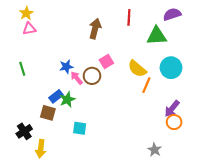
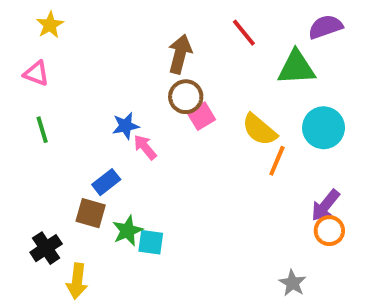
red line: (129, 17) -> (244, 33), turned -42
pink triangle: (29, 29) -> (36, 73), moved, turned 32
brown circle: (92, 76) -> (186, 97), moved
green star: (67, 99) -> (128, 231), moved

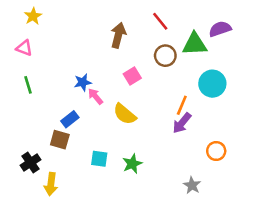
purple semicircle: (325, 27) -> (220, 29), moved
brown circle: (186, 97) -> (165, 56), moved
yellow semicircle: (259, 130) -> (125, 114), moved
purple arrow: (325, 205) -> (182, 123), moved
green star: (128, 231) -> (132, 164), moved

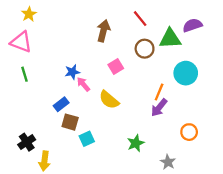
pink triangle: (24, 48) -> (21, 42), size x1.5
brown square: (60, 140) -> (70, 122), moved
cyan square: (99, 159) -> (87, 139), turned -32
green star: (132, 164) -> (136, 143), moved

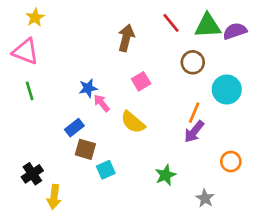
green triangle: (170, 39) -> (208, 26), moved
brown circle: (145, 49) -> (193, 62), moved

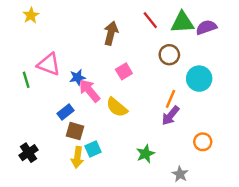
pink triangle: (26, 51) -> (49, 64), moved
pink arrow: (102, 103) -> (89, 91), size x1.5
yellow arrow: (54, 197) -> (77, 157), moved

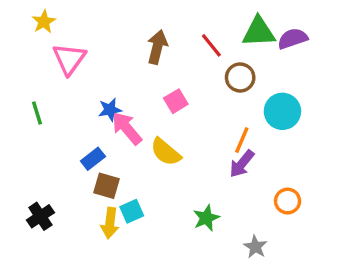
red line: (150, 20) -> (211, 45), moved
pink triangle: (49, 64) -> (69, 59), moved, turned 45

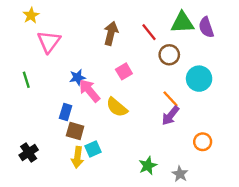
purple semicircle: (293, 39) -> (206, 27), turned -90
orange line: (242, 140) -> (170, 99), turned -66
blue rectangle: (93, 159) -> (66, 112), turned -35
green star: (206, 218) -> (148, 166), moved

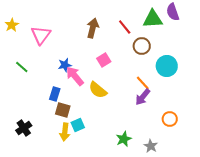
yellow star: (31, 15) -> (12, 25), moved
purple semicircle: (206, 27) -> (173, 12), moved
green line: (26, 80) -> (22, 67), turned -32

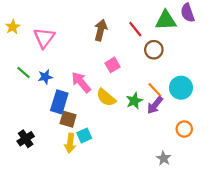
blue star: (65, 65) -> (45, 77), moved
cyan circle: (167, 66) -> (181, 88), moved
blue rectangle: (55, 94) -> (59, 102), size x1.5
green star: (124, 139) -> (134, 101), moved

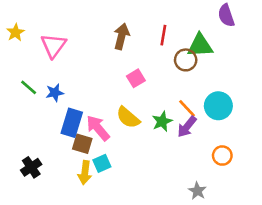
green triangle: (166, 20) -> (200, 46), moved
red line: (135, 29) -> (163, 35), turned 49
pink arrow: (81, 82) -> (98, 128), moved

